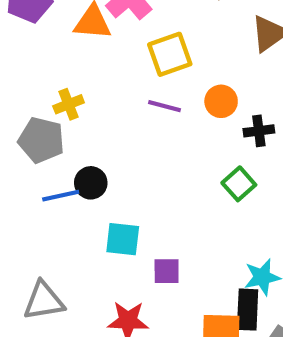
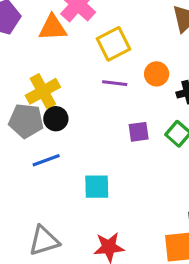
yellow cross: (69, 104) -> (43, 91), size x1.5
black circle: (91, 183) -> (56, 119), moved
purple square: (167, 271) -> (139, 132), moved

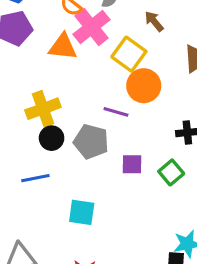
yellow square: (114, 44) -> (129, 54), moved, turned -36
orange circle: (157, 74) -> (144, 86), moved, size x1.4
gray pentagon: (26, 121) -> (91, 142), moved

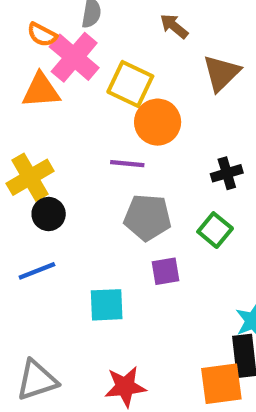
brown arrow: (154, 21) -> (174, 26), moved
gray pentagon: (91, 142) -> (147, 217), moved
purple square: (132, 164) -> (166, 271), moved

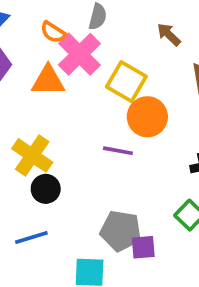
yellow cross: (30, 177) -> (32, 155), turned -30
gray pentagon: (147, 217) -> (121, 231), moved

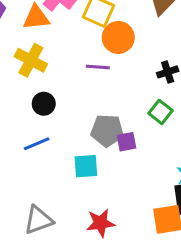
yellow cross: (32, 155) -> (31, 60), moved

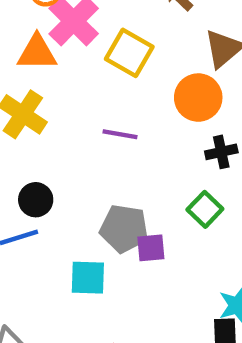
orange circle: (118, 37) -> (198, 98), moved
black circle: (44, 104) -> (36, 200), moved

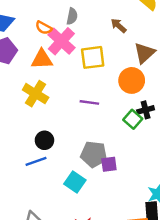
yellow square: (129, 53) -> (93, 57), turned -35
green square: (205, 209) -> (133, 119), moved
cyan square: (88, 278) -> (75, 182), turned 35

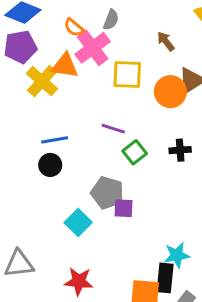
orange circle: (132, 80) -> (170, 92), moved
yellow cross: (36, 94) -> (42, 81), moved
green square: (133, 119) -> (135, 152), moved
blue line: (36, 161) -> (55, 140), moved

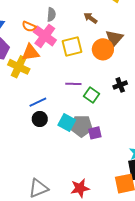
cyan square: (78, 223) -> (67, 123), moved

